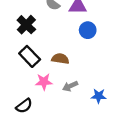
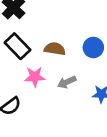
blue circle: (88, 30) -> (93, 48), moved

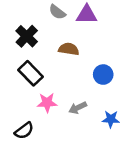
brown semicircle: (55, 49) -> (69, 49), moved

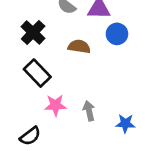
blue circle: (103, 75) -> (117, 34), moved
gray arrow: (78, 108) -> (89, 111), turned 102

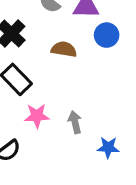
blue star: (125, 123) -> (108, 147), moved

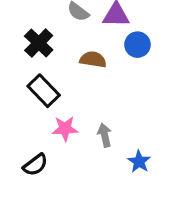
blue star: (108, 147) -> (139, 162), turned 30

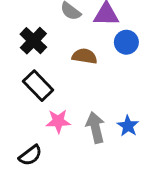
gray arrow: (105, 135) -> (95, 127), size x1.4
blue star: (139, 162) -> (128, 126), moved

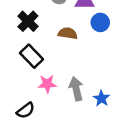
blue star: (128, 126) -> (101, 98), moved

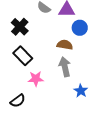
brown semicircle: (68, 33) -> (65, 45), moved
gray arrow: (76, 89) -> (65, 67), moved

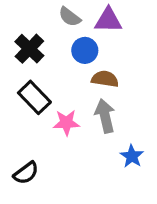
blue circle: (80, 28) -> (85, 50), moved
pink star: (36, 79) -> (66, 123), moved

